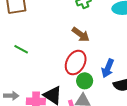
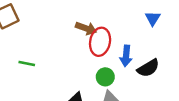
red ellipse: (76, 63) -> (100, 42), moved

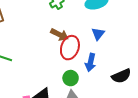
blue triangle: (153, 18) -> (98, 34), moved
black semicircle: (148, 68) -> (121, 76), moved

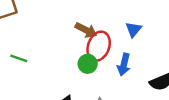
green circle: (71, 78) -> (88, 64), moved

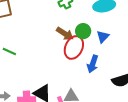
green circle: (88, 64) -> (83, 31), moved

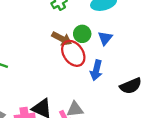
red ellipse: (74, 47) -> (73, 53), turned -55

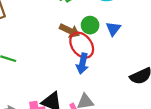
blue arrow: (96, 70) -> (82, 64), moved

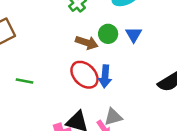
red ellipse: (82, 45) -> (84, 75), moved

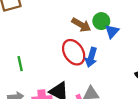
blue triangle: (134, 35) -> (112, 31), moved
green line: (24, 81) -> (20, 64), moved, turned 56

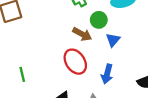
green circle: (101, 21) -> (99, 20), moved
blue arrow: (91, 57) -> (107, 74), moved

